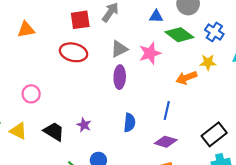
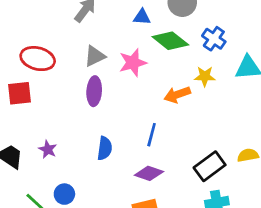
red square: (80, 20) -> (20, 93), moved

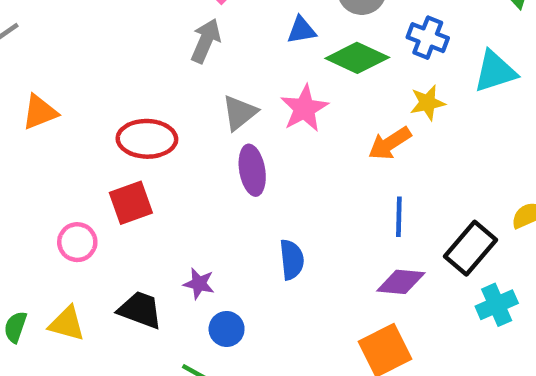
blue line: (152, 135) -> (399, 217), moved
purple diamond: (149, 173) -> (401, 282), moved
blue circle: (64, 194) -> (227, 329), moved

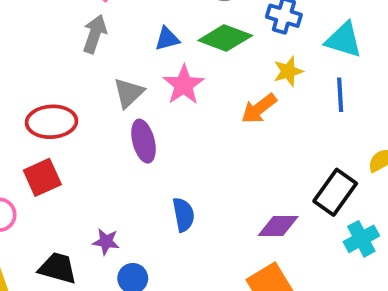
blue triangle: (302, 30) -> (167, 39), moved
cyan triangle: (495, 71) -> (344, 40), turned 39
blue line: (399, 217) -> (340, 95), moved

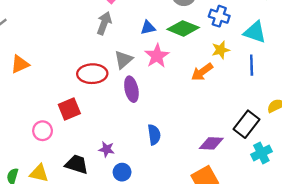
red ellipse: (52, 122) -> (92, 74), moved

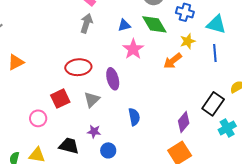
green diamond: (183, 28) -> (154, 24), turned 40
gray triangle: (123, 60) -> (92, 99), moved
purple diamond: (211, 143) -> (184, 122), turned -50

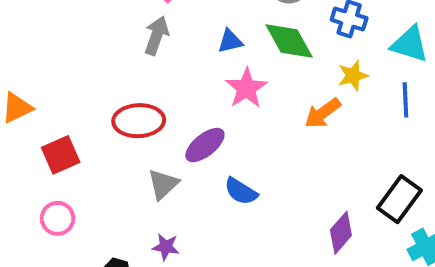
purple ellipse: (113, 79) -> (205, 145), turned 65
red square: (60, 99) -> (61, 155), moved
blue semicircle: (134, 117) -> (241, 191), moved, turned 132

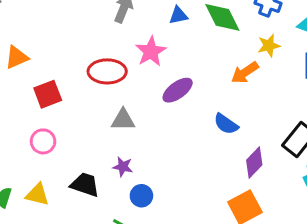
pink star: (246, 88) -> (151, 51), moved
purple ellipse: (205, 145) -> (178, 90), moved
gray triangle: (163, 184) -> (123, 120), turned 40
blue semicircle: (241, 191) -> (226, 124), moved

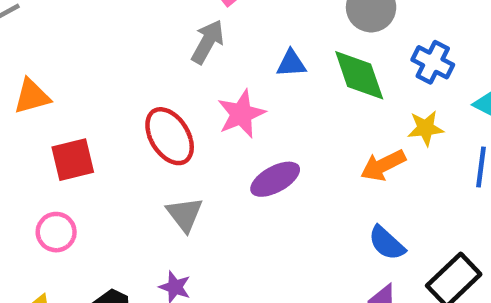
red ellipse: (107, 71) -> (170, 136), turned 51
gray triangle: (123, 120) -> (185, 214), turned 45
blue semicircle: (226, 124) -> (387, 243), moved

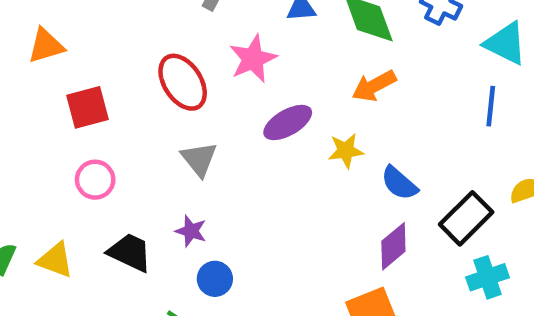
yellow star: (426, 128) -> (346, 151), moved
orange arrow: (383, 165) -> (374, 86), moved
pink circle: (56, 232) -> (95, 180), moved

